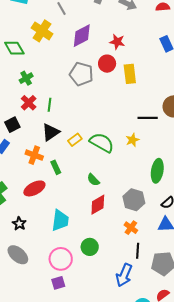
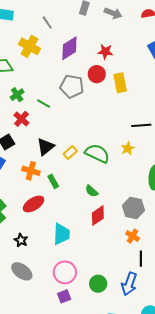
green line: (50, 105) -> (44, 103), moved, turned -64
green circle: (90, 247) -> (98, 284), moved

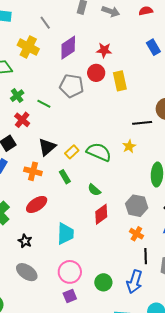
green rectangle: (53, 181) -> (65, 177), moved

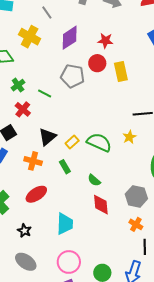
red diamond: (101, 214) -> (101, 205), turned -60

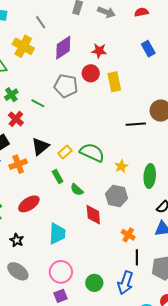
yellow star: (129, 137) -> (121, 166), moved
orange cross: (33, 161) -> (18, 164), moved, turned -36
green semicircle: (94, 180) -> (77, 190), moved
gray hexagon: (136, 196) -> (116, 196), moved

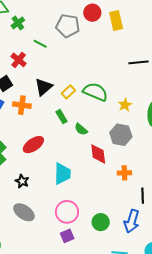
green cross: (11, 95) -> (18, 23), moved
orange cross: (18, 164) -> (22, 105), turned 30
orange cross: (128, 235) -> (124, 173), moved, turned -32

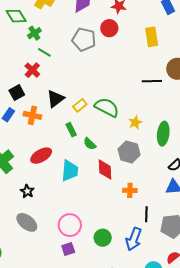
yellow rectangle: (116, 21) -> (152, 37), moved
green line: (40, 44) -> (44, 52), moved
cyan trapezoid: (62, 174) -> (70, 171), moved

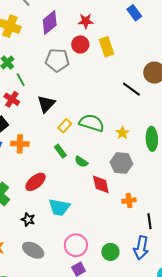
yellow rectangle: (152, 37) -> (106, 47), moved
green line: (44, 52) -> (21, 80), turned 40
black line: (152, 81) -> (131, 89), turned 48
black triangle: (55, 99) -> (46, 104), moved
cyan trapezoid: (70, 171) -> (59, 207), moved, turned 105

